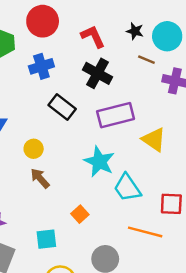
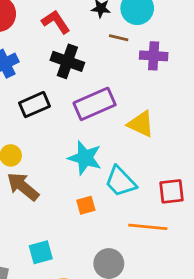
black rectangle: (62, 107) -> (35, 105), turned -52
brown arrow: (40, 178) -> (23, 187), size x1.4
orange square: (80, 214) -> (86, 205), moved, turned 36

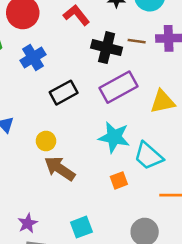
brown line: (119, 38) -> (137, 41), moved
black cross: (67, 61) -> (107, 48), moved
yellow triangle: (141, 124) -> (163, 102), turned -32

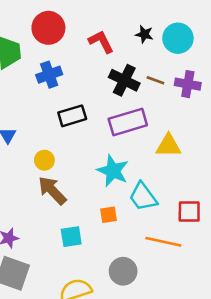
cyan square: (81, 227) -> (71, 237), moved

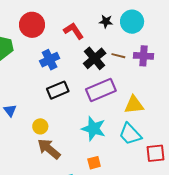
blue cross: (49, 75) -> (50, 60), moved
black cross: (124, 80) -> (95, 58), turned 30
cyan trapezoid: (143, 197) -> (130, 134), moved

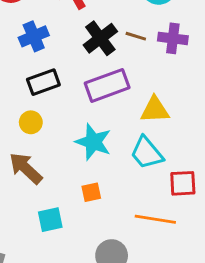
yellow circle: (40, 126) -> (31, 122), moved

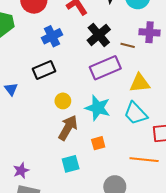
brown line: (136, 36) -> (128, 45), moved
black rectangle: (43, 82) -> (44, 70), moved
yellow circle: (31, 122) -> (63, 101), moved
brown arrow: (26, 168) -> (68, 128), moved, turned 80

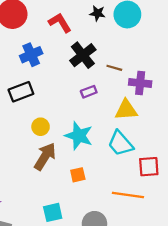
purple cross: (150, 32) -> (140, 83), moved
purple rectangle: (105, 68) -> (89, 92), size x0.5
cyan square: (71, 164) -> (53, 212), moved

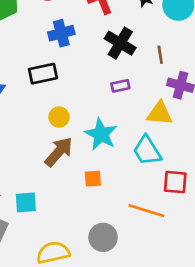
black cross: (83, 55) -> (120, 43), turned -30
brown line: (114, 68) -> (160, 55), moved, turned 56
cyan square: (53, 212) -> (26, 202), moved

